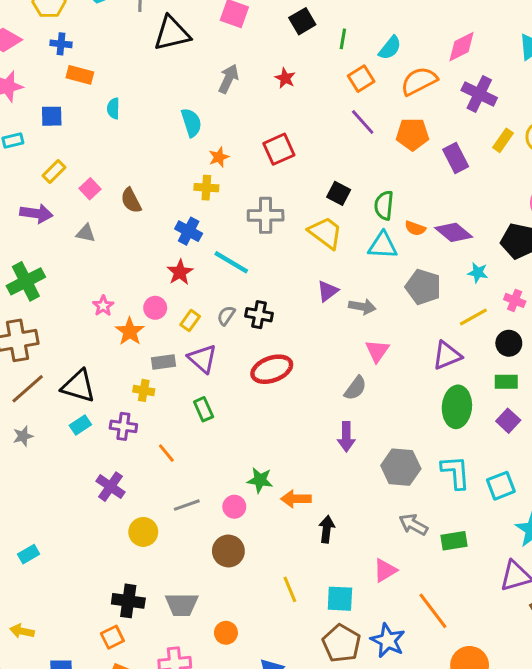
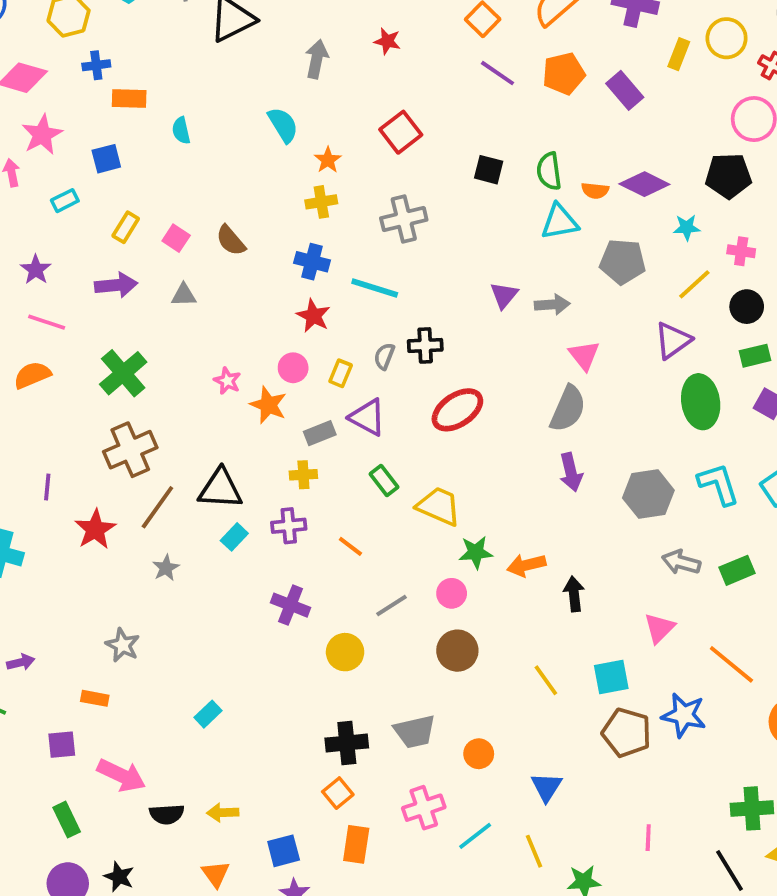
yellow trapezoid: (326, 233) -> (439, 506), moved
gray semicircle: (355, 388) -> (568, 409), size x1.4

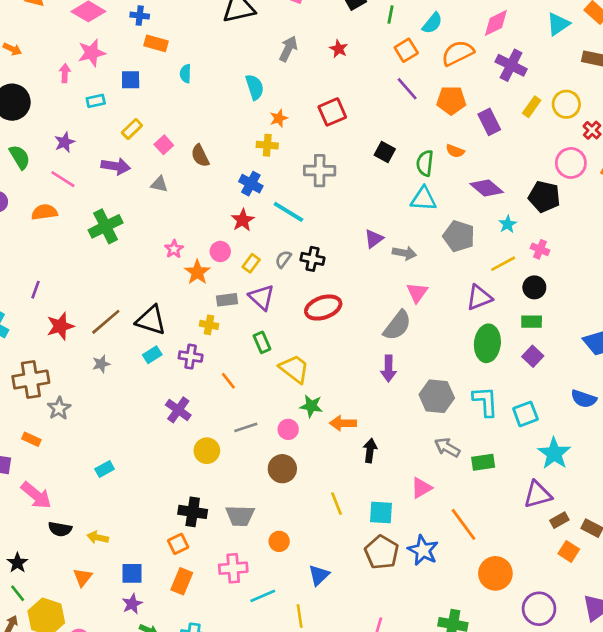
orange semicircle: (595, 191) -> (455, 151), moved
cyan star: (687, 227) -> (508, 224), turned 30
brown cross: (130, 450) -> (31, 379), moved

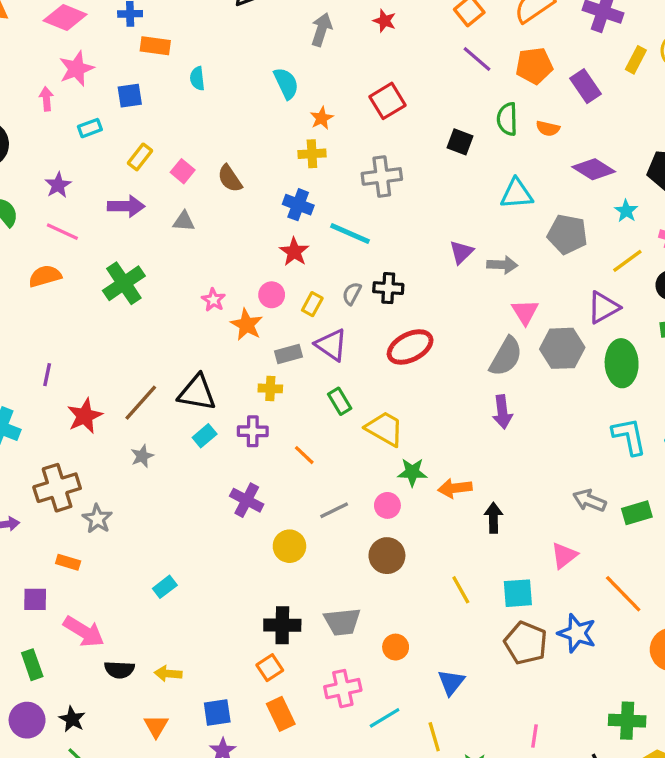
green semicircle: (425, 163) -> (507, 119), moved
gray hexagon: (437, 396) -> (562, 348), moved
orange rectangle: (182, 581) -> (281, 714), turned -40

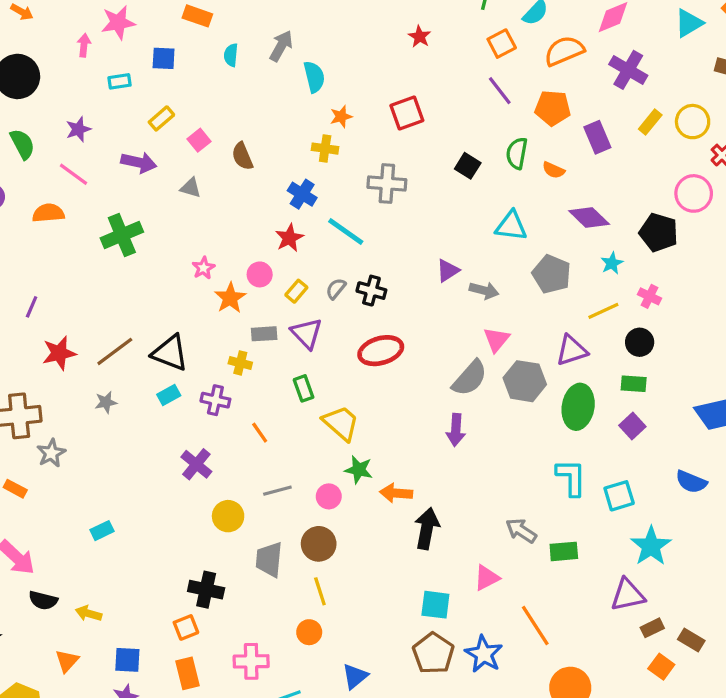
gray arrow: (322, 29) -> (281, 46), moved
black arrow: (493, 518) -> (427, 528), size x1.4
yellow line: (461, 590) -> (320, 591), moved
gray trapezoid: (342, 622) -> (269, 560), moved, turned 90

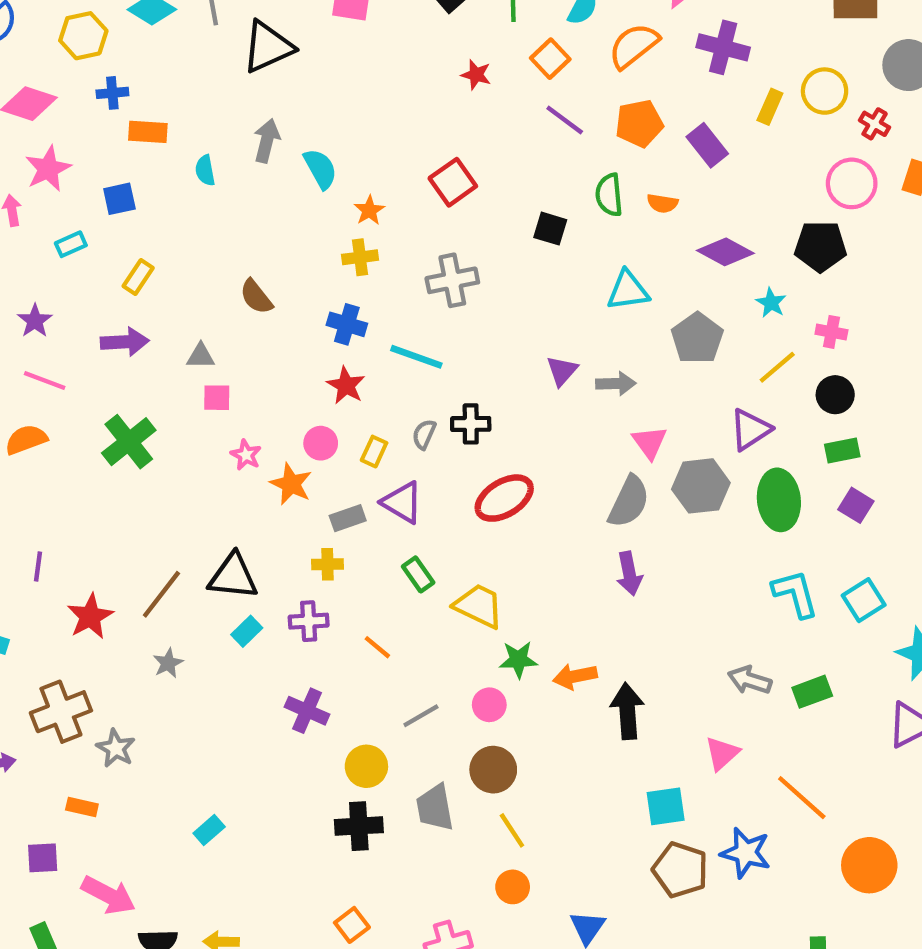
red star: (419, 37) -> (476, 75), moved
pink square: (199, 140) -> (217, 398), moved, turned -35
gray pentagon: (552, 274) -> (697, 338), turned 30
black cross: (206, 590) -> (359, 826), moved

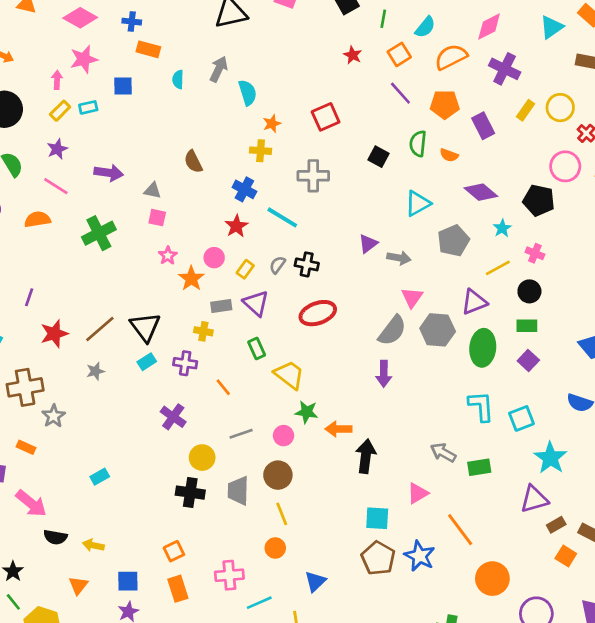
yellow rectangle: (138, 277) -> (60, 111), moved
cyan triangle: (628, 291) -> (418, 203), turned -32
black triangle: (233, 576) -> (145, 327), turned 36

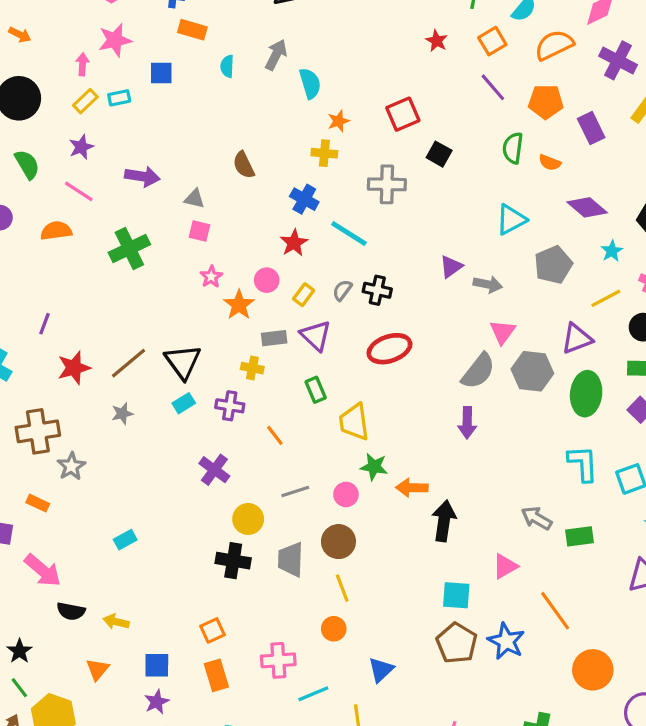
black square: (378, 157) -> (439, 154), moved
yellow trapezoid: (289, 375) -> (354, 422), turned -136

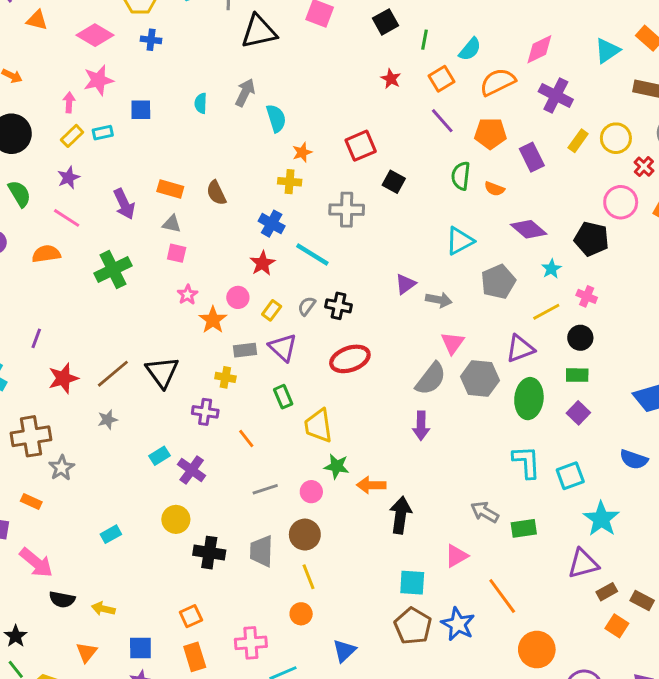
orange rectangle: (192, 30) -> (170, 189), moved
purple arrow: (142, 176) -> (124, 204), turned 56
cyan rectangle: (184, 403) -> (160, 456), moved
yellow circle: (248, 519) -> (176, 519), moved

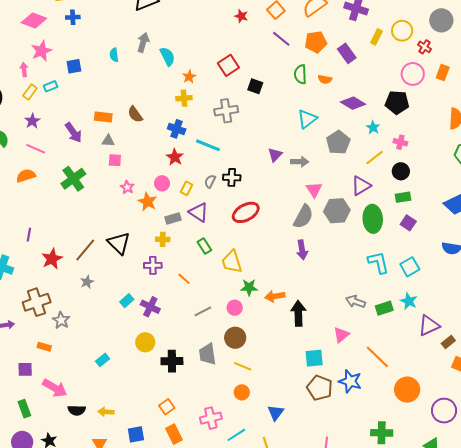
cyan star: (601, 519) -> (409, 301), moved, size x0.7
yellow line: (309, 577) -> (243, 366), turned -36

